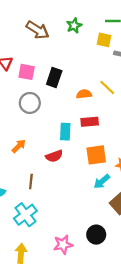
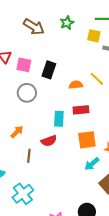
brown line: (31, 181) -> (29, 156), moved

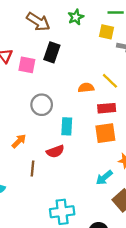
black rectangle: (49, 70) -> (52, 52), moved
gray circle: (27, 93) -> (42, 105), moved
red rectangle: (81, 110) -> (107, 108), moved
orange square: (87, 140) -> (105, 133), moved
cyan cross: (23, 194) -> (62, 212), moved, turned 30

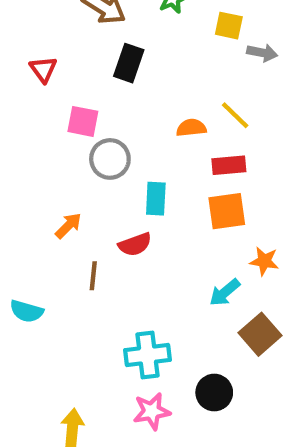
pink square: (27, 65) -> (83, 121), moved

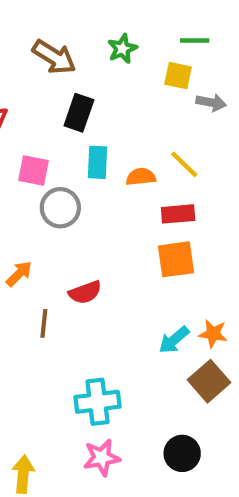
cyan rectangle: (156, 199) -> (98, 162), moved
orange star: (264, 261) -> (213, 334), moved
black circle: (214, 393) -> (182, 453), moved

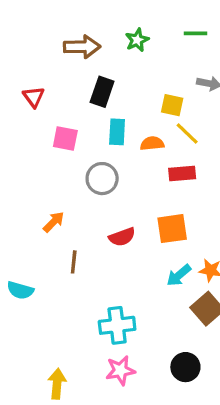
brown arrow: (54, 57) -> (82, 47), turned -33
yellow square: (178, 76) -> (172, 105), moved
gray circle: (60, 208) -> (102, 179), moved
orange square: (176, 259) -> (172, 229), moved
red semicircle: (85, 292) -> (122, 237), moved

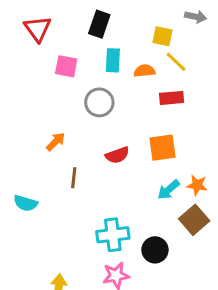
red triangle: (34, 97) -> (38, 29), size x1.4
black circle: (185, 367) -> (155, 250), moved

